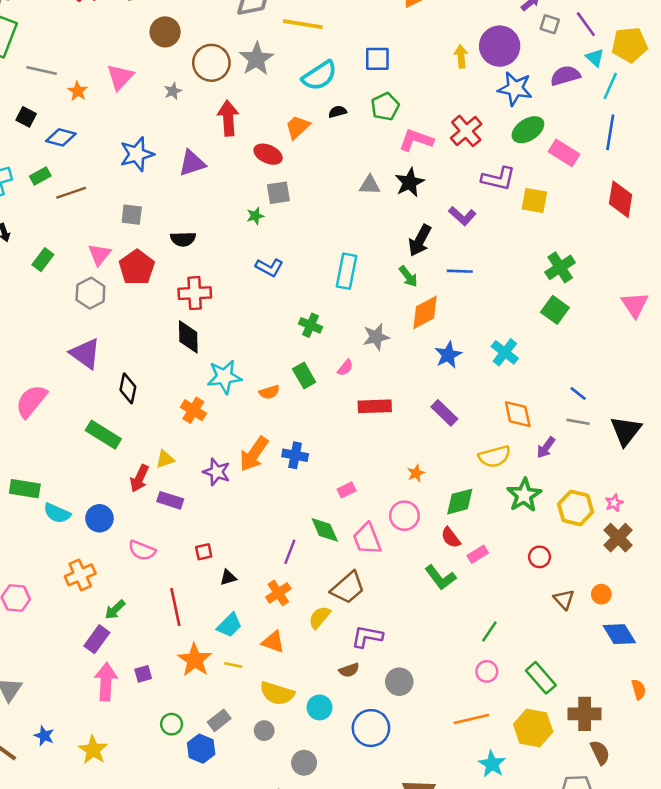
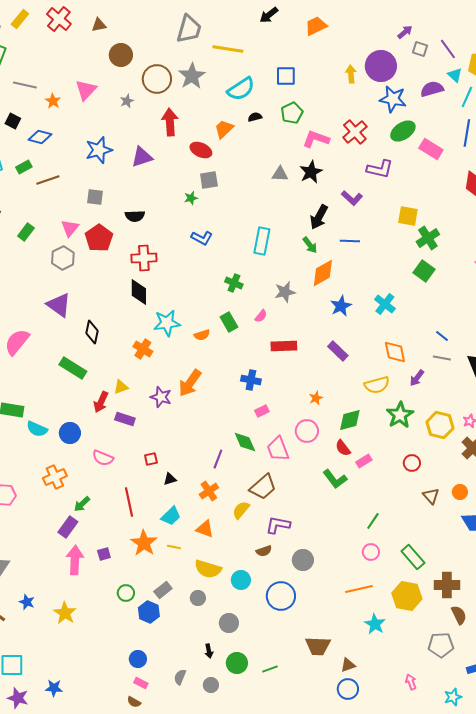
yellow square: (534, 200) -> (408, 216), moved
blue cross: (295, 455) -> (251, 380), moved

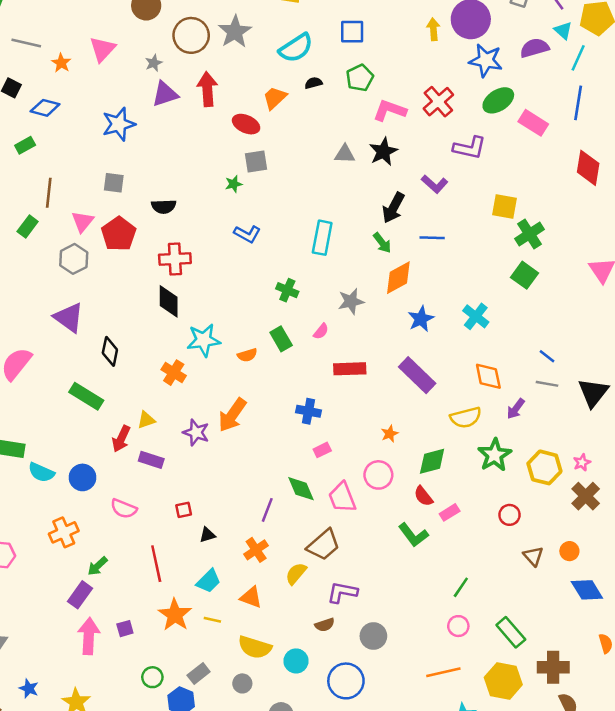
purple triangle: (142, 157) -> (165, 94), moved
brown line: (48, 180) -> (49, 193), moved, turned -65
purple rectangle: (338, 351) -> (417, 375), size x1.4

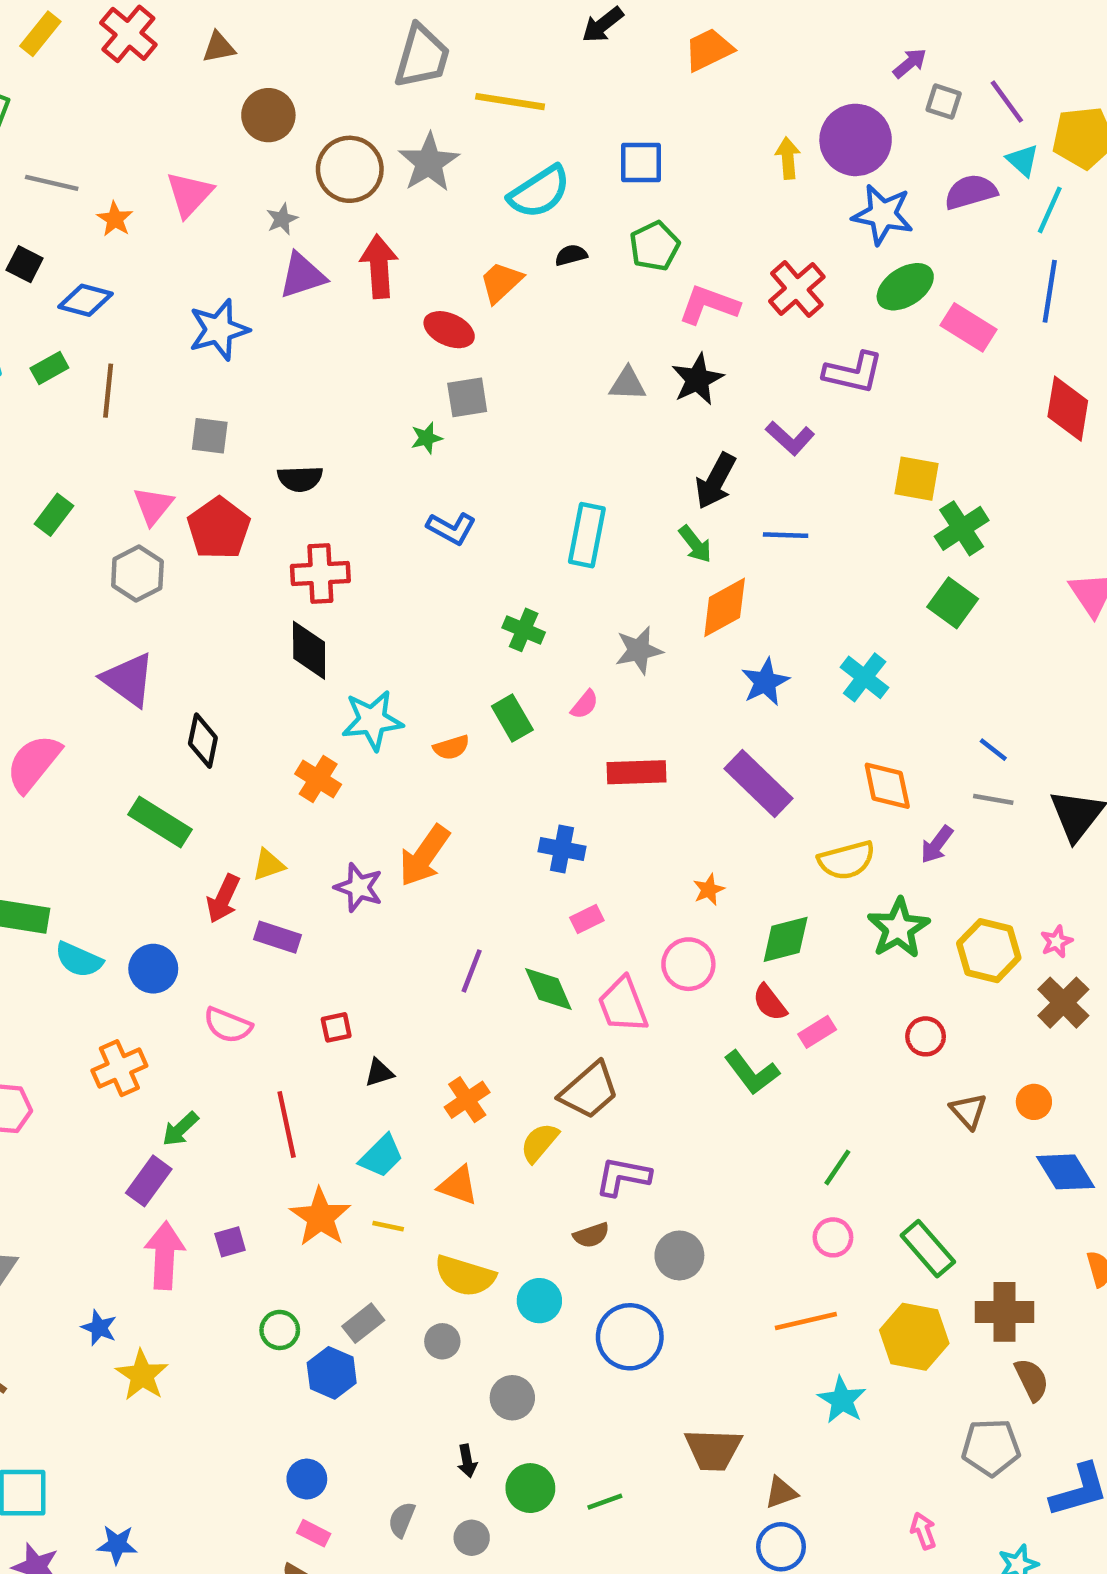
brown line: (49, 193) -> (108, 391), moved
purple line: (267, 510) -> (472, 971), moved
blue star: (29, 688) -> (99, 1328), moved

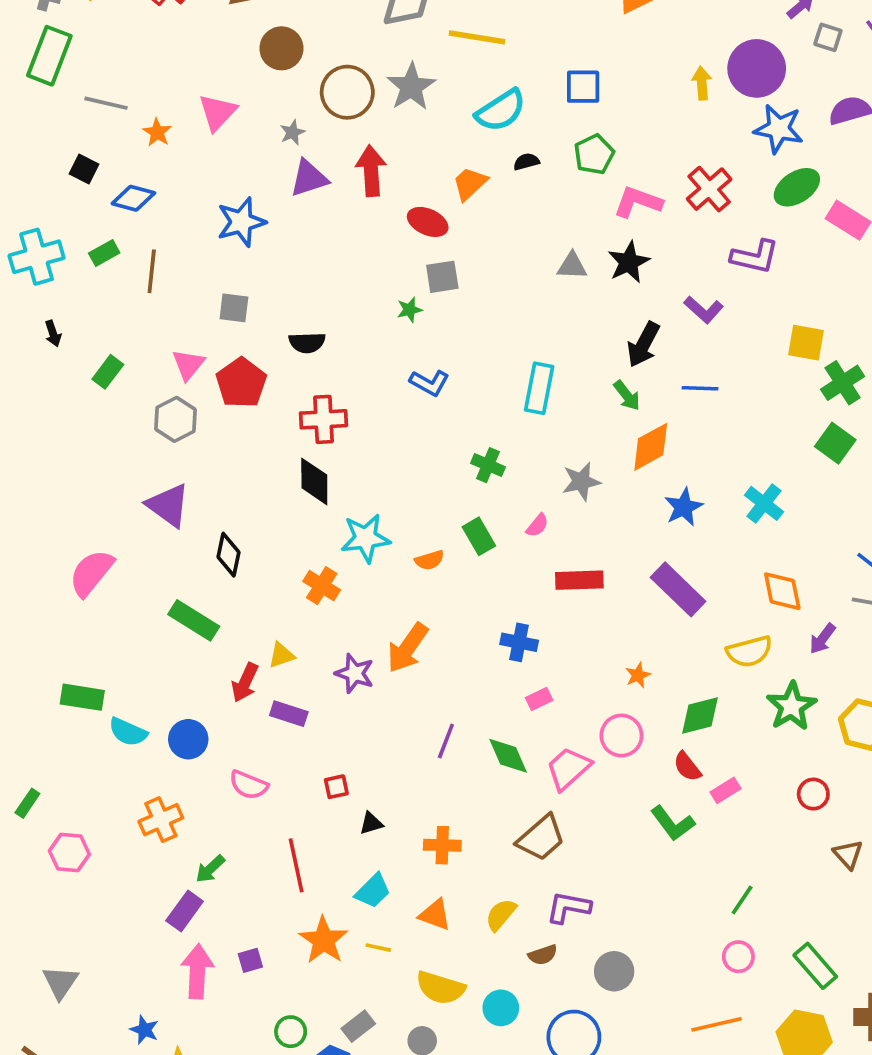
pink trapezoid: (623, 1005) -> (568, 768), turned 69
orange cross: (467, 1100) -> (442, 845), turned 36
yellow semicircle: (539, 1143) -> (501, 915), moved

